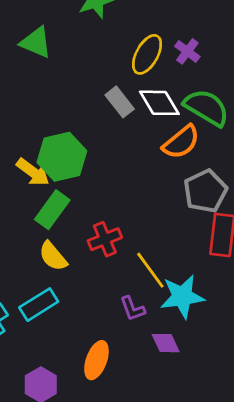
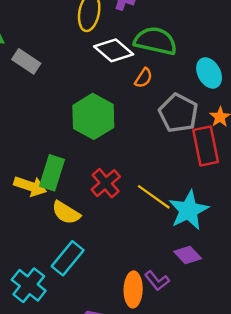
gray rectangle: (120, 102) -> (26, 61), moved
orange semicircle: (181, 142) -> (144, 78), size x0.6
green hexagon: (62, 157) -> (93, 116), moved
yellow arrow: (33, 172) -> (30, 186), moved
purple L-shape: (132, 309) -> (157, 281), moved

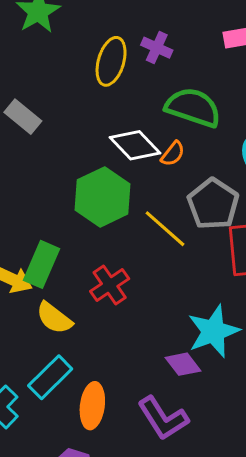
white diamond: (114, 50) -> (135, 145), moved
yellow line: (154, 197) -> (165, 229), moved
purple diamond: (188, 255) -> (183, 364), moved
purple L-shape: (157, 281) -> (163, 418), size x1.6
orange ellipse: (133, 289) -> (92, 406), moved

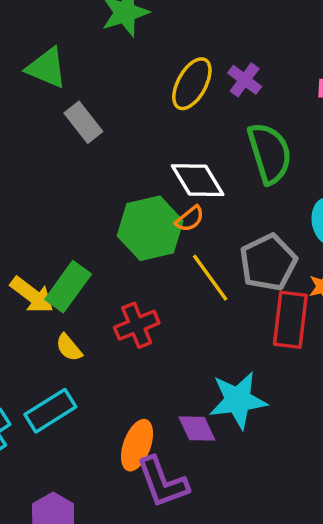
green semicircle: (193, 107) -> (270, 153), turned 42
orange semicircle: (173, 154) -> (190, 219), moved
yellow semicircle: (54, 318) -> (69, 348), size x0.7
orange ellipse: (92, 406) -> (137, 445), moved

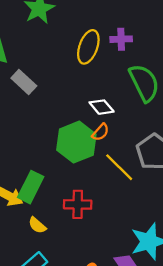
purple cross: (245, 80) -> (121, 39), turned -30
white diamond: (198, 180) -> (102, 107), size x0.7
red cross: (137, 325) -> (78, 204), turned 32

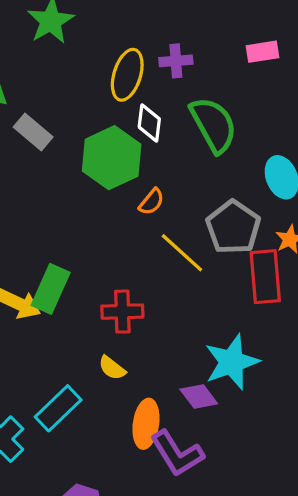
white diamond: (102, 107) -> (149, 123), moved, turned 50
green hexagon: (76, 142) -> (112, 158), moved
yellow semicircle: (37, 225) -> (112, 368), moved

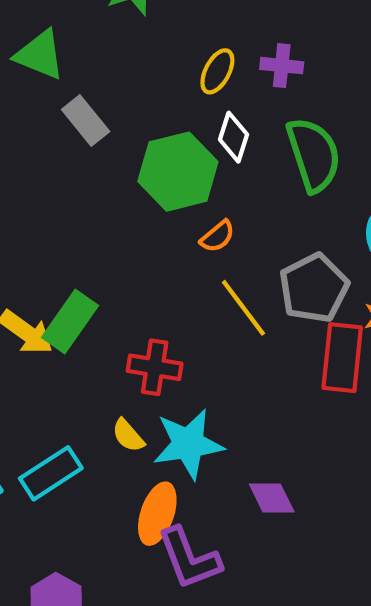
yellow ellipse: (127, 75) -> (217, 71), size x0.7
cyan star: (232, 362) -> (188, 444), moved
purple diamond: (199, 397) -> (272, 498), moved

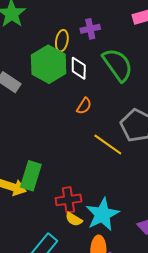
green hexagon: (178, 172) -> (49, 64), moved
orange semicircle: (217, 236) -> (84, 106), moved
red cross: (155, 367) -> (68, 200), moved

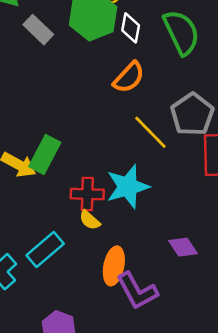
orange semicircle: (84, 106) -> (129, 77), size x1.5
cyan star: (102, 214) -> (128, 187), moved

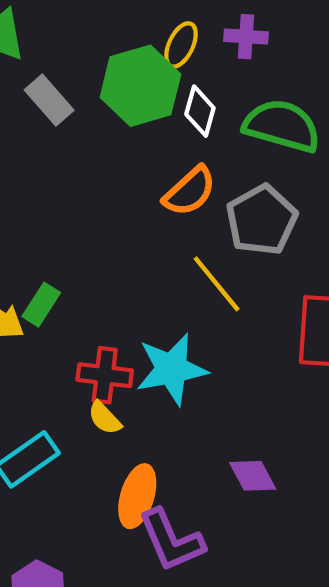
green semicircle: (181, 32) -> (282, 126), turned -54
gray pentagon: (192, 114) -> (262, 220), moved
green rectangle: (45, 155) -> (41, 305), size x0.7

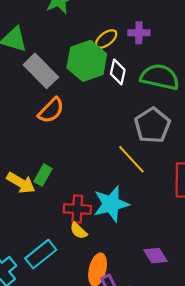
yellow ellipse: (181, 45) -> (106, 39), turned 30
gray rectangle: (49, 100) -> (41, 71), size x1.4
orange semicircle: (190, 191) -> (51, 110), moved

